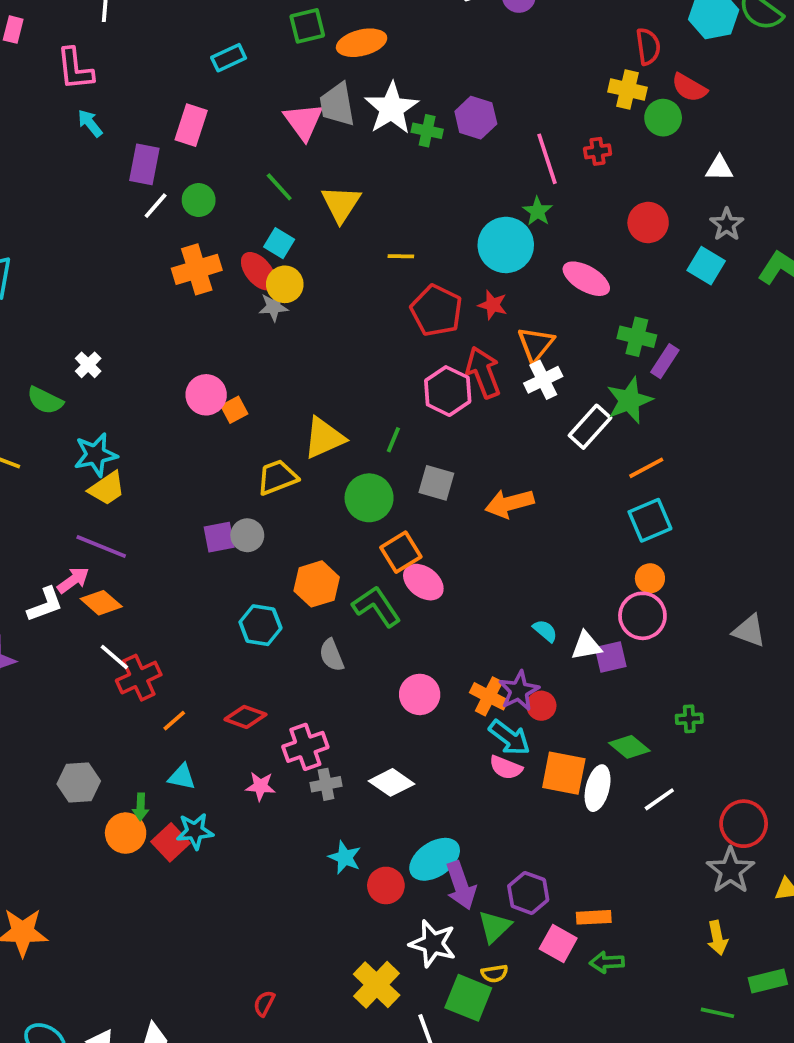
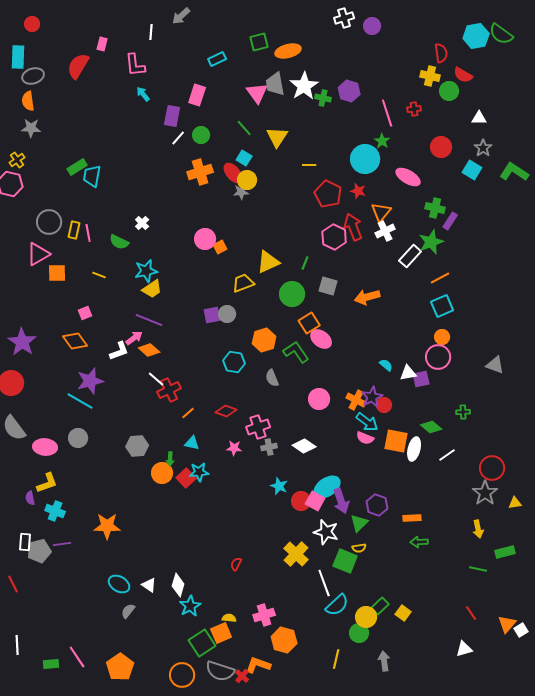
pink square: (558, 944) -> (315, 501), moved

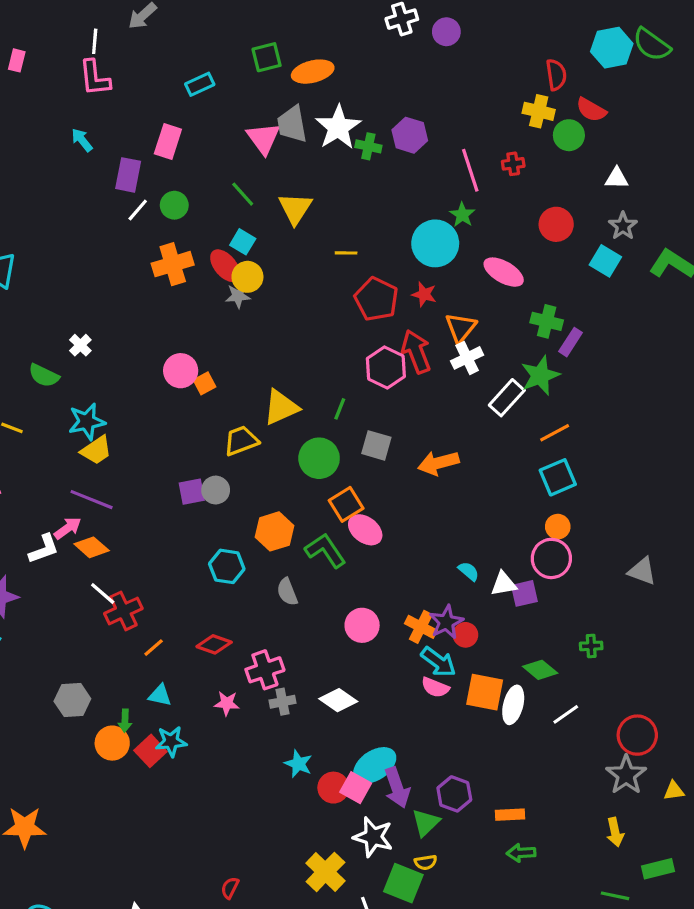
pink L-shape: (135, 65) -> (95, 78), moved

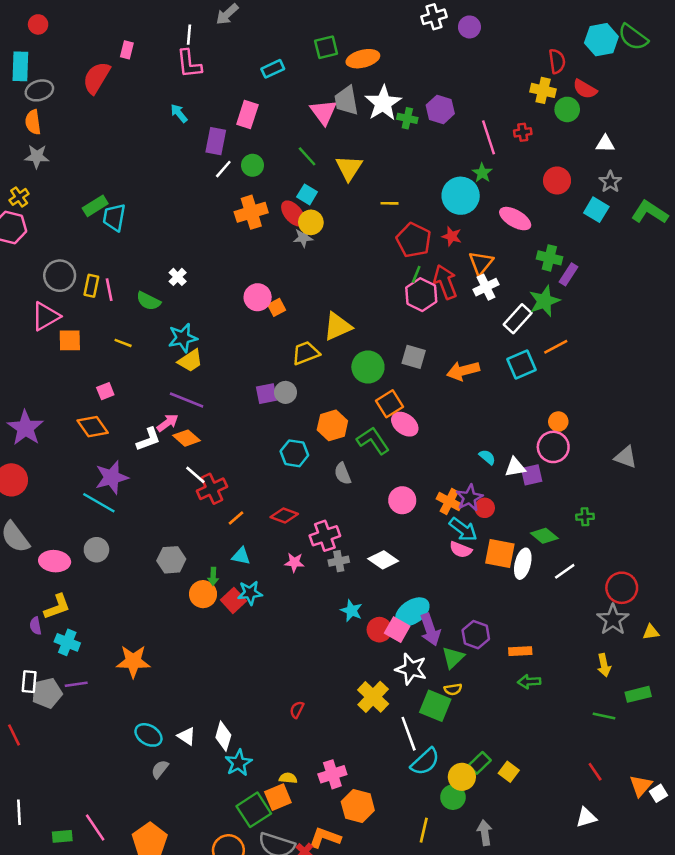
green line: (340, 409) -> (416, 274), moved
cyan square: (558, 477) -> (521, 364), moved

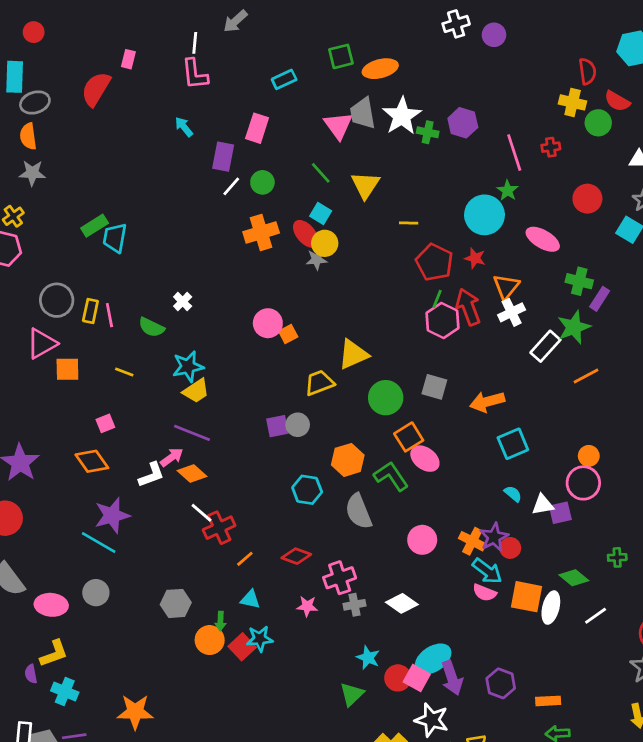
cyan square: (521, 364) -> (513, 444), moved
gray semicircle: (343, 474) -> (359, 511), size x1.5
green triangle: (453, 658) -> (352, 694), moved

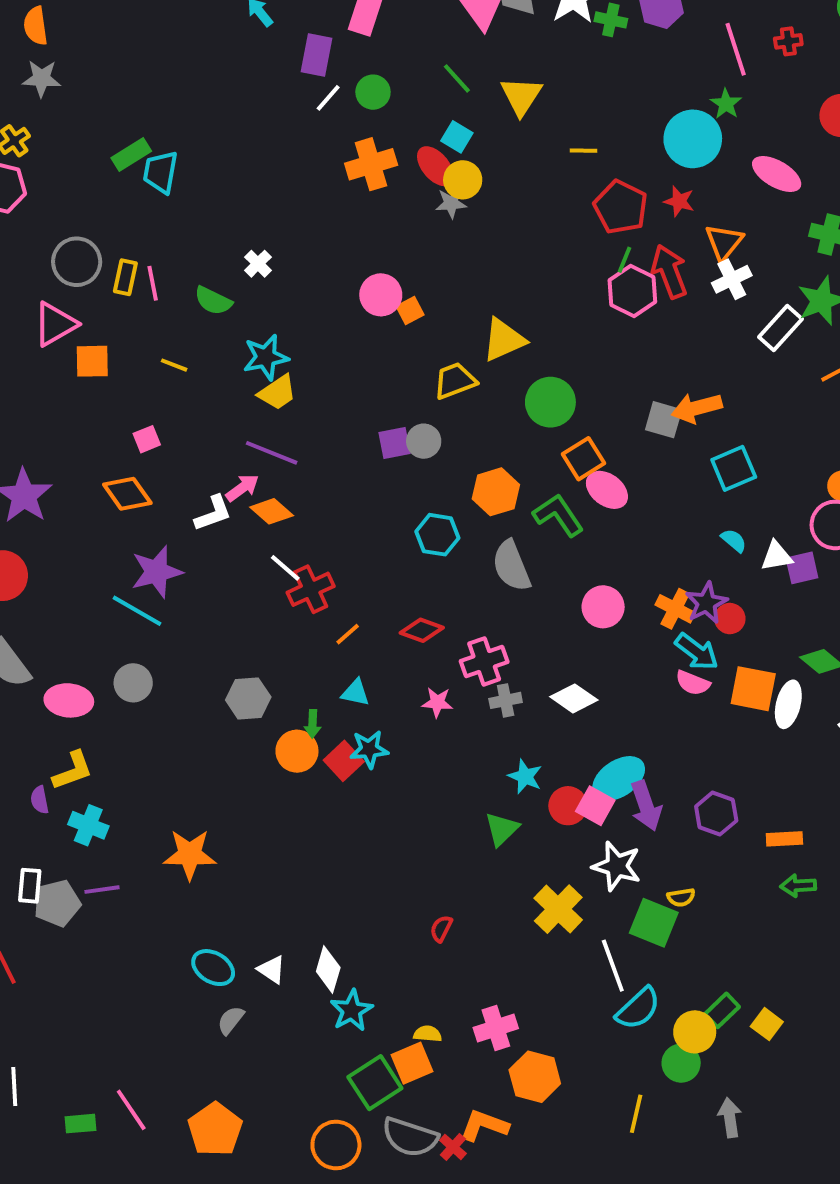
gray square: (434, 387) -> (664, 420), moved

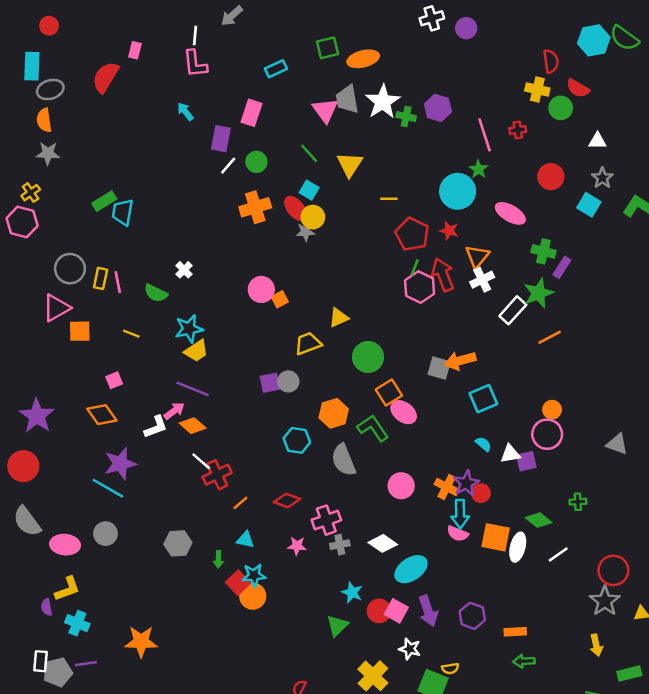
yellow triangle: (504, 340) -> (339, 318), size x0.7
cyan arrow: (697, 652) -> (460, 514), turned 52
orange circle: (297, 751) -> (253, 596), moved
cyan ellipse: (619, 778) -> (411, 569), moved
white star: (617, 866) -> (410, 649), size x0.7

